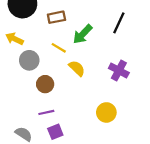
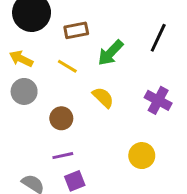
yellow line: (59, 48) -> (67, 66), moved
gray circle: (29, 60) -> (24, 91), moved

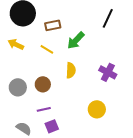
black line: (158, 38) -> (108, 18), moved
gray circle: (24, 91) -> (18, 87), moved
yellow semicircle: (103, 97) -> (71, 70), turned 49

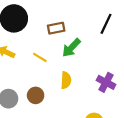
brown rectangle: (53, 25) -> (56, 28), moved

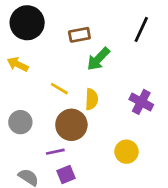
yellow line: (40, 57) -> (59, 89), moved
brown circle: (36, 95) -> (71, 125), moved, size x1.5

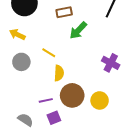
yellow semicircle: (92, 99) -> (59, 73), moved
gray circle: (20, 122) -> (21, 62), moved
brown circle: (71, 125) -> (72, 95), moved

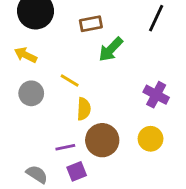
yellow circle: (100, 100) -> (151, 139), moved

